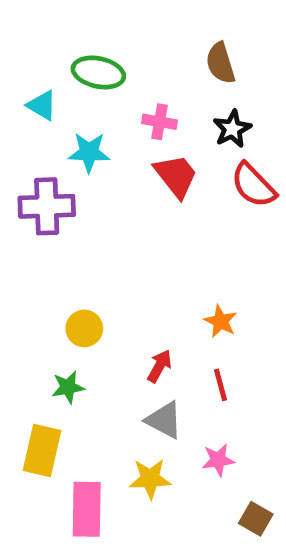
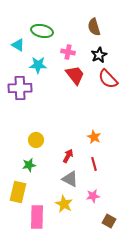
yellow star: (150, 479) -> (64, 204), turned 30

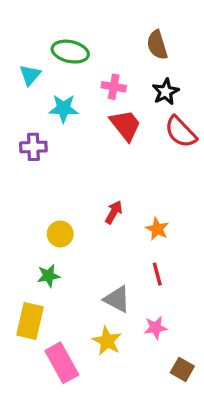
cyan triangle: (18, 45) -> (30, 75), turned 40
purple cross: (20, 88) -> (33, 147), size x0.7
red arrow: (68, 156) -> (114, 212), moved
pink rectangle: (37, 217) -> (62, 363), turned -30

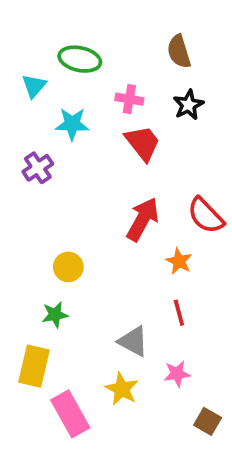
red semicircle: (181, 132) -> (206, 215), moved
purple cross: (33, 147) -> (38, 168), turned -32
red arrow: (114, 212) -> (143, 219), moved, size x1.6

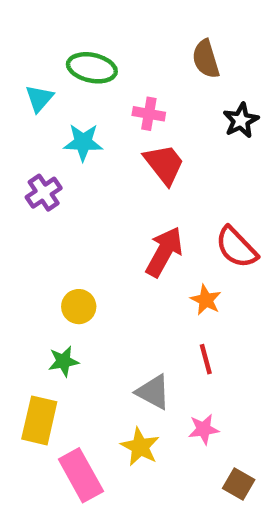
black star: (188, 105) -> (241, 120), moved

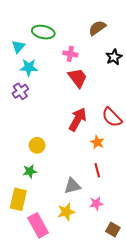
brown semicircle: (206, 59) -> (97, 28), turned 72
cyan star: (83, 142) -> (29, 67), moved
gray triangle: (153, 392) -> (72, 186), turned -42
yellow star: (140, 447) -> (66, 212), turned 30

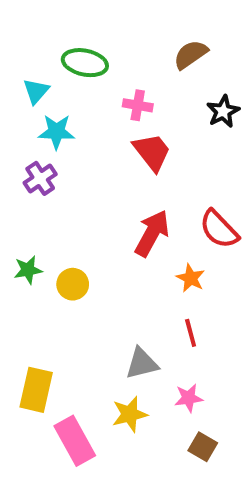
green star: (30, 171) -> (28, 270), moved
brown square: (113, 229) -> (203, 447), moved

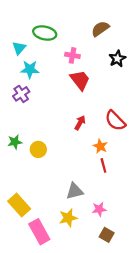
red arrow: (152, 233) -> (80, 123), size x0.6
red line: (191, 333) -> (103, 165), moved
yellow rectangle: (36, 390) -> (19, 205), turned -55

